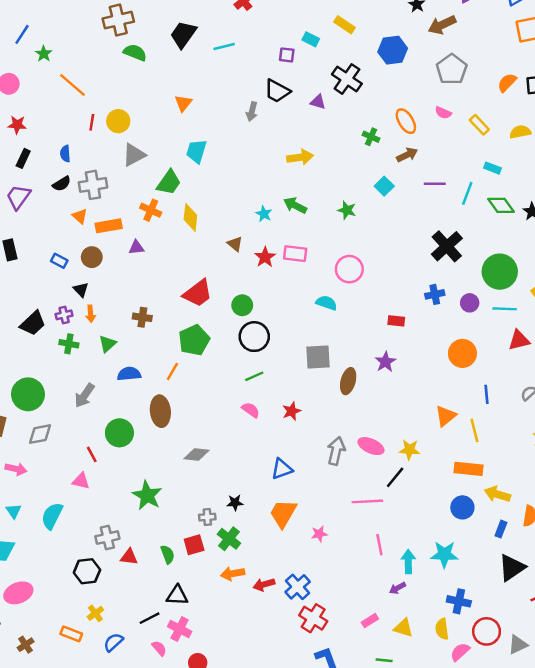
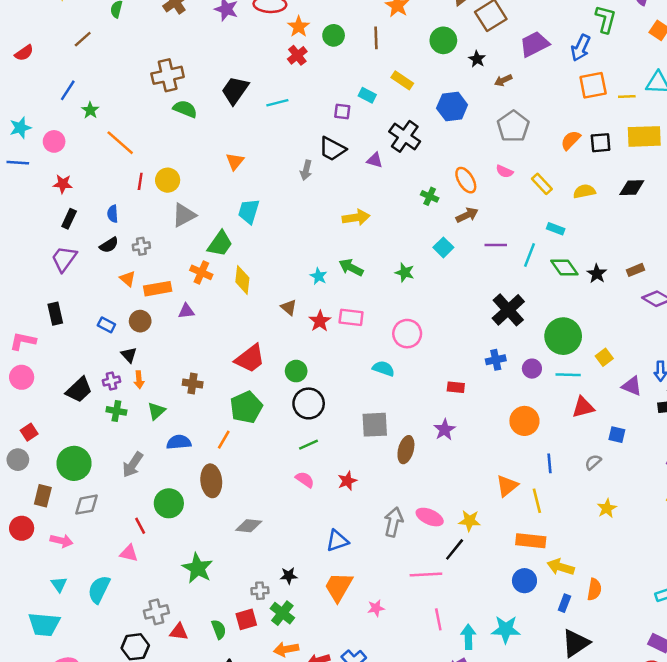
brown arrow: (442, 25) -> (503, 80), size x0.6
gray cross: (93, 185) -> (141, 246), size x0.6

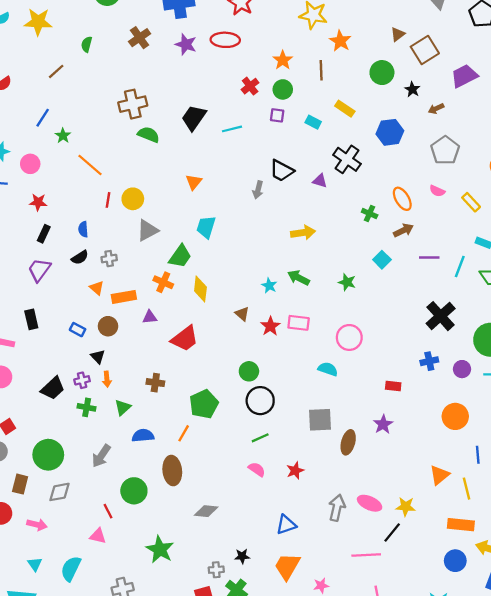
orange star: (299, 27) -> (283, 60), moved
green circle: (334, 35) -> (283, 89), moved
purple square: (342, 111) -> (277, 115), moved
red trapezoid: (250, 359) -> (185, 339), moved

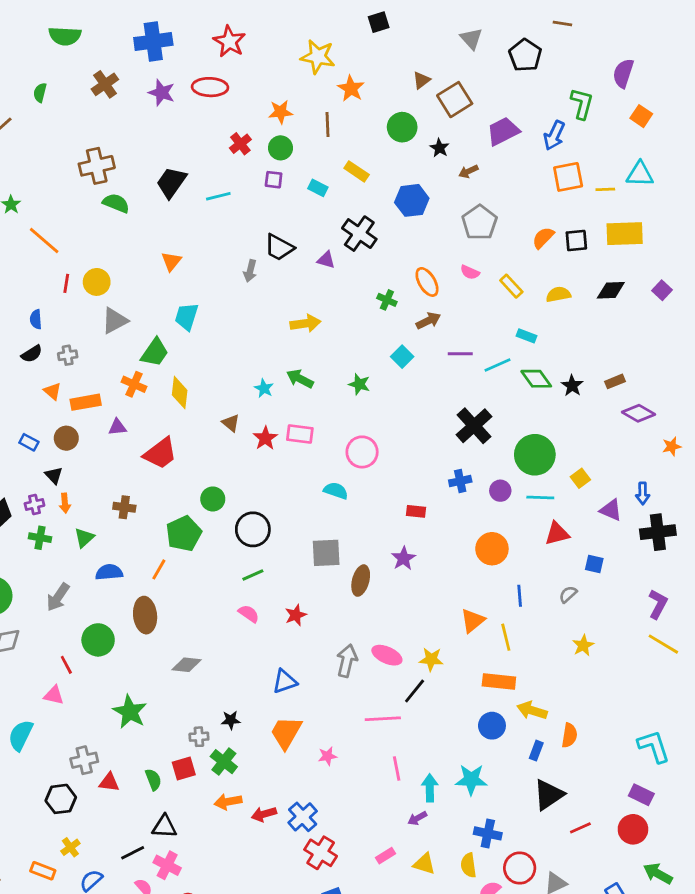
orange star: (283, 60) -> (281, 112), turned 30
cyan line: (460, 266) -> (498, 365), turned 45
green circle: (249, 371) -> (213, 499), moved

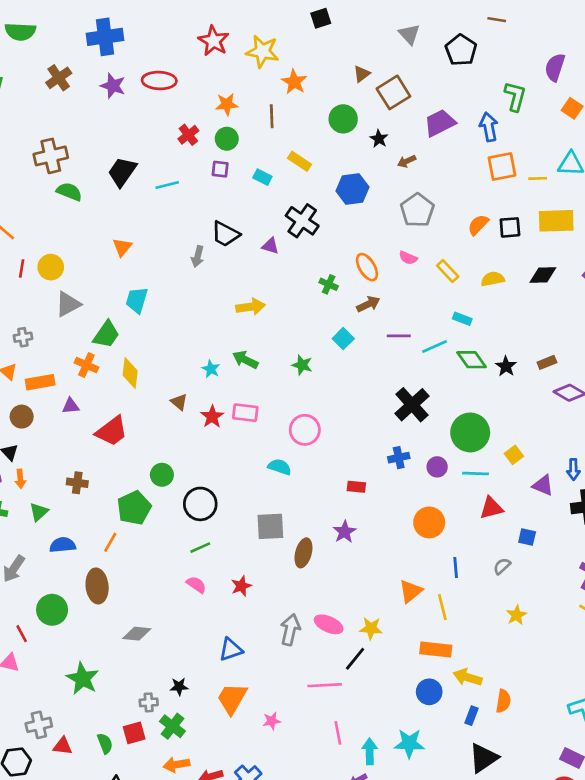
red star: (229, 41) -> (213, 41), moved
blue arrow: (554, 135) -> (489, 127), turned 144

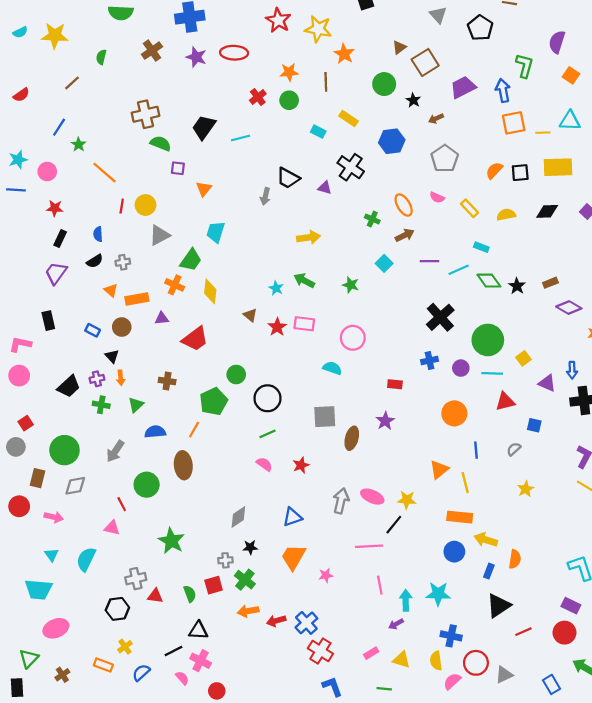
purple square: (220, 169) -> (178, 168), moved
gray diamond: (137, 634) -> (238, 517), moved, turned -40

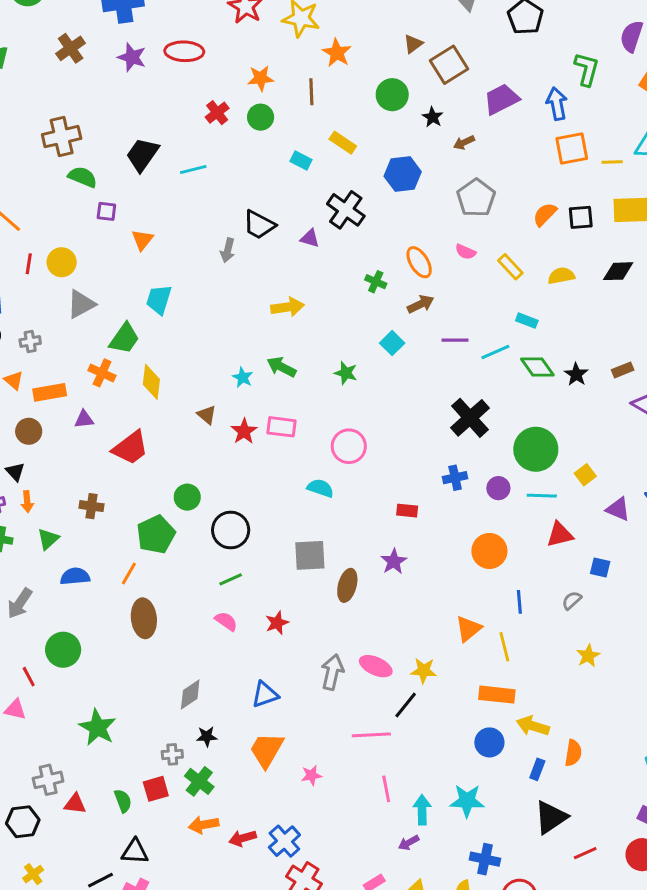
brown ellipse: (183, 465) -> (144, 618), moved

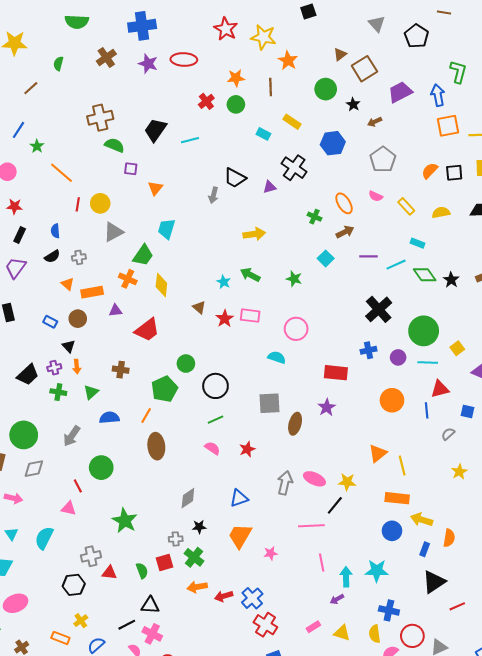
purple triangle: (310, 238) -> (270, 187), turned -32
red rectangle: (407, 511) -> (336, 373), size x1.6
blue line: (519, 602) -> (427, 410), moved

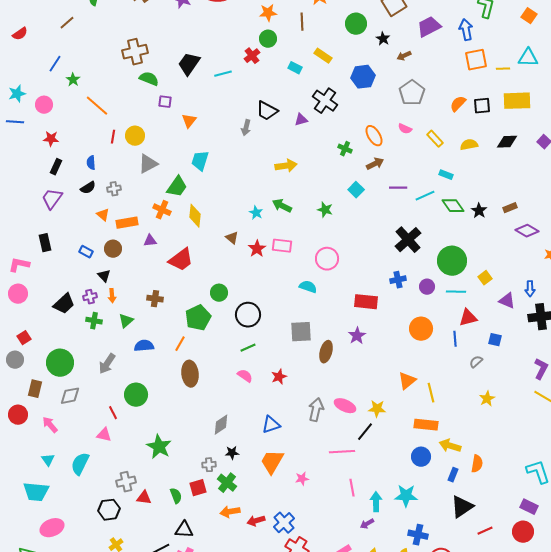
red cross: (206, 101) -> (252, 56), moved
pink arrow: (13, 498) -> (50, 425), turned -144

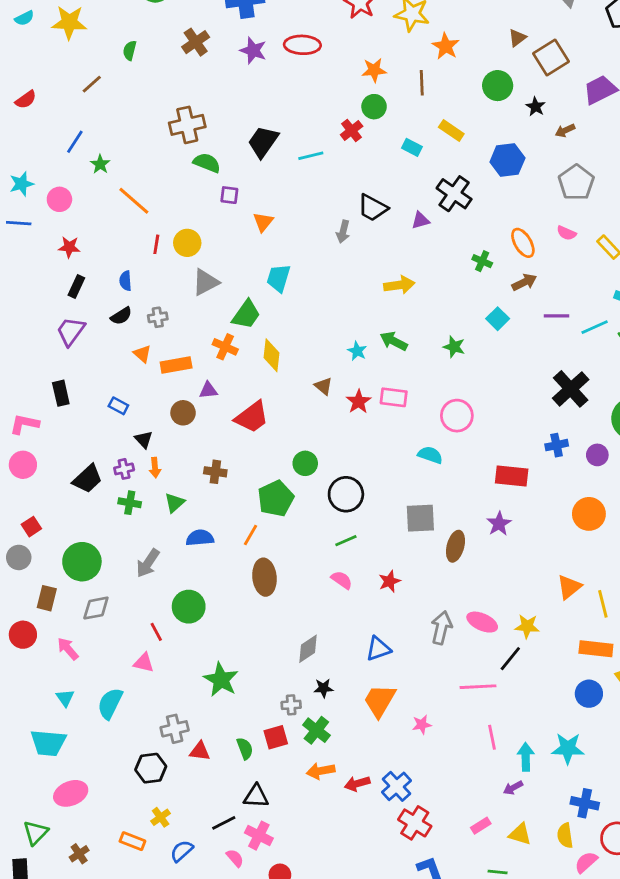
brown circle: (113, 249) -> (183, 413), moved

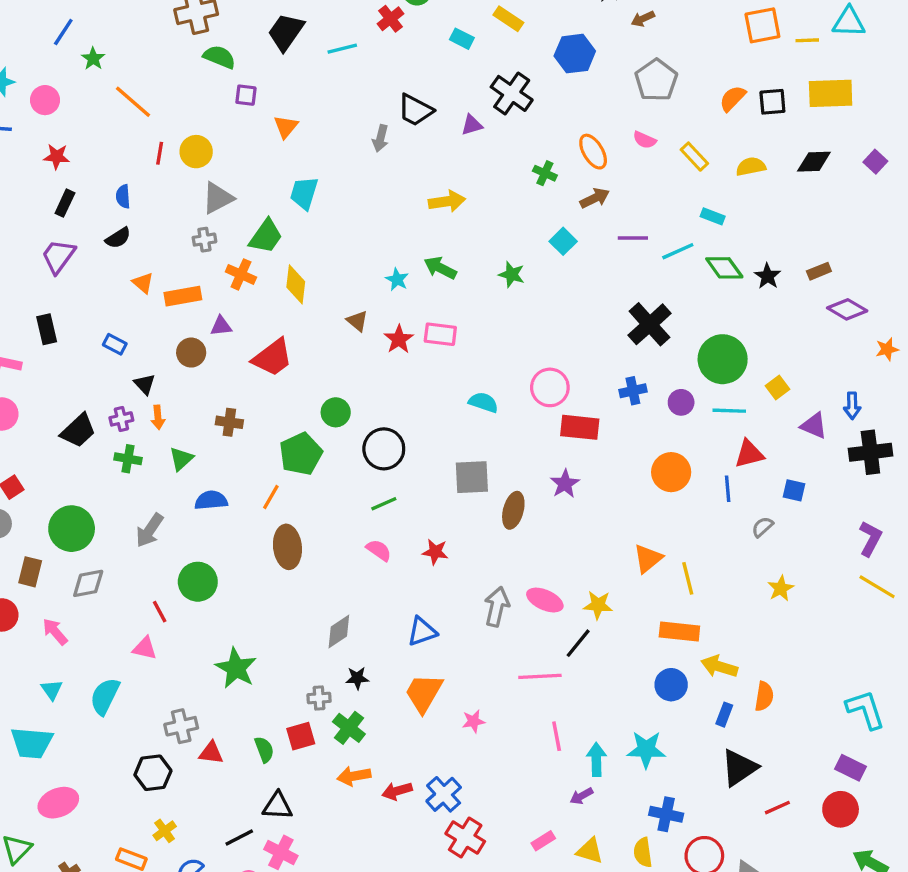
gray cross: (158, 317) -> (204, 240), moved
pink circle: (457, 416) -> (550, 387), moved
red star: (389, 581) -> (435, 552), turned 30

